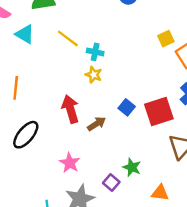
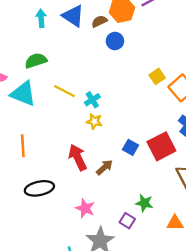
cyan triangle: (25, 34) -> (23, 94), size x1.4
cyan cross: (95, 52) -> (92, 100), turned -35
black ellipse: (26, 135) -> (39, 188), turned 48

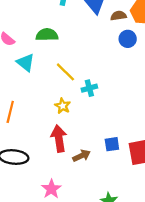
cyan triangle: (23, 94) -> (26, 63), size x0.7
yellow star: (94, 121) -> (63, 106), moved
blue square: (130, 147) -> (112, 144), turned 35

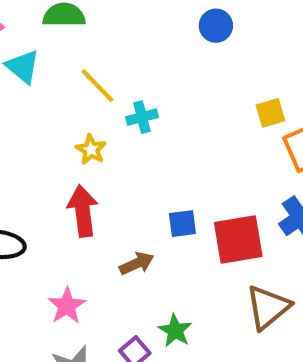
brown arrow: (82, 156) -> (137, 263), moved

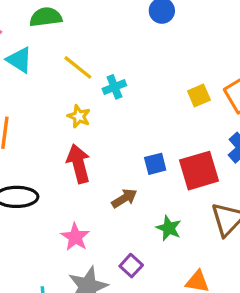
yellow square: (270, 113) -> (199, 96), moved
green star: (175, 331) -> (169, 228), moved

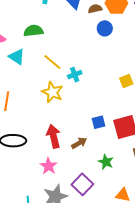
yellow star: (79, 116) -> (52, 92), size x1.5
red arrow: (78, 164) -> (54, 136), moved
purple square: (131, 266) -> (82, 184), size x1.5

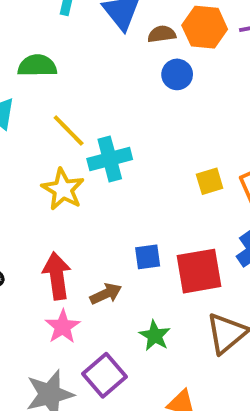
cyan cross: (75, 75) -> (110, 159), size x1.5
pink star: (49, 166) -> (63, 327), moved

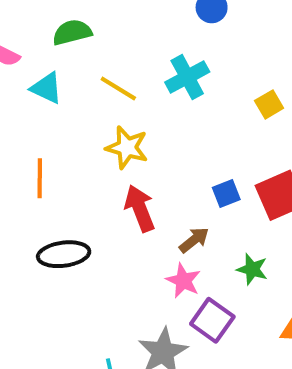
cyan cross: (110, 159) -> (187, 77), moved
red arrow: (57, 276) -> (140, 208), moved
pink star: (63, 327) -> (183, 281), moved

